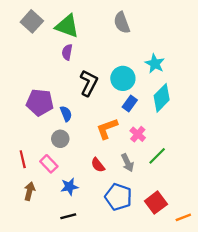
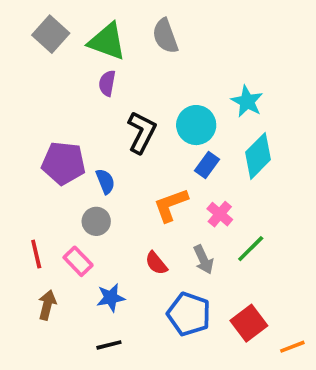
gray semicircle: (122, 23) -> (165, 36), moved

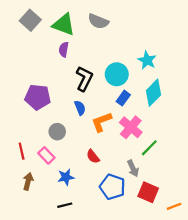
gray semicircle: (165, 36) -> (98, 21), turned -48
blue semicircle: (105, 181) -> (80, 108), moved
pink cross: (220, 214) -> (131, 127), size x1.5
gray arrow: (203, 260) -> (133, 168), moved
red square: (249, 323) -> (148, 192), turned -30

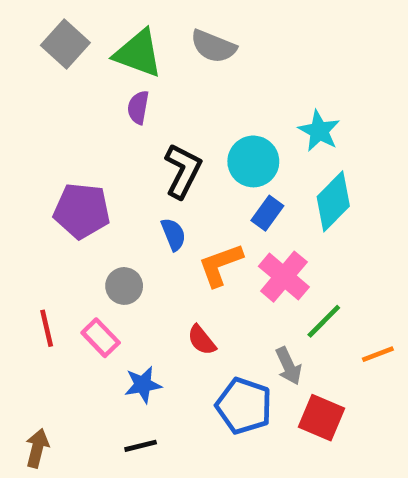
brown arrow: (28, 181) -> (37, 448), moved
orange line: (174, 206) -> (378, 354), moved

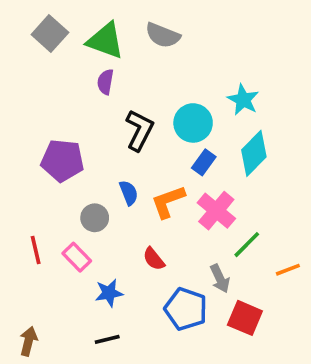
blue semicircle: (173, 234) -> (129, 193), moved

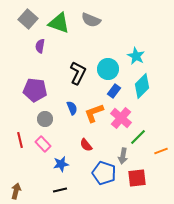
purple semicircle: (105, 82) -> (40, 46), moved
gray circle: (95, 218) -> (45, 119), moved
gray arrow: (220, 279) -> (123, 156), turned 35
red square: (245, 318) -> (137, 178), turned -30

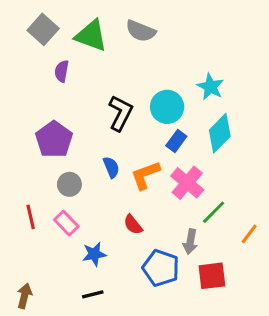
purple pentagon: (35, 90) -> (54, 139), turned 30
orange line: (161, 151) -> (249, 234), turned -32

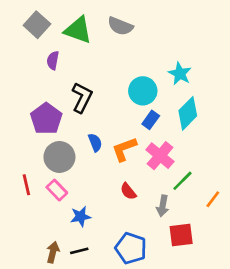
black L-shape: (121, 113) -> (82, 97), moved
gray circle: (69, 184) -> (59, 157), size x1.5
red semicircle: (133, 225) -> (128, 191), moved
blue pentagon: (161, 268) -> (131, 248), moved
brown arrow: (24, 296) -> (53, 252), moved

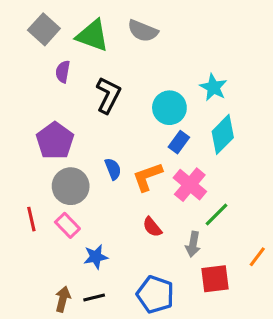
black L-shape: (82, 97) -> (108, 95), moved
orange line: (213, 199) -> (257, 257), moved

